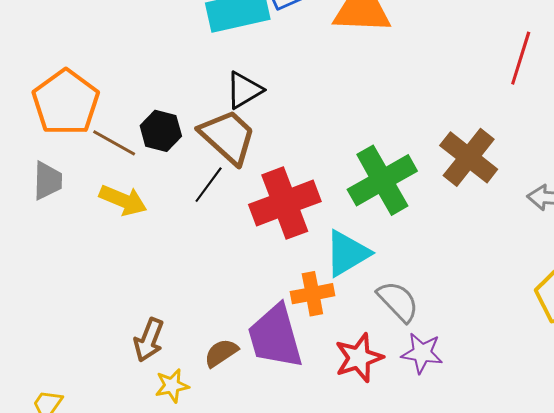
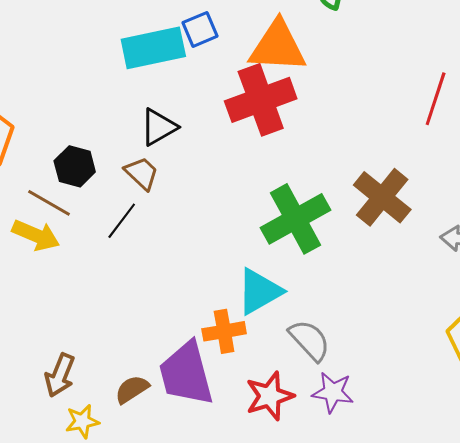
brown trapezoid: (228, 137) -> (142, 173), size x0.6
brown line: (114, 143) -> (49, 203), moved
red cross: (285, 203) -> (261, 100), moved

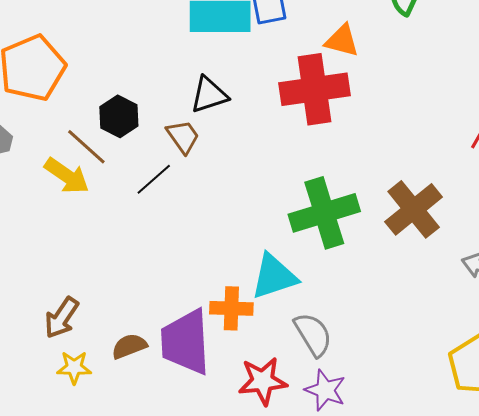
orange triangle: (278, 47) -> (342, 41), size x0.6

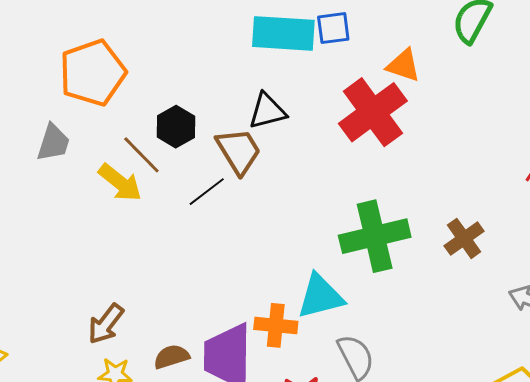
red cross: (314, 89) -> (373, 112), turned -32
brown trapezoid: (183, 137) -> (239, 151), size x1.4
brown cross: (414, 209) -> (464, 238), size x0.7

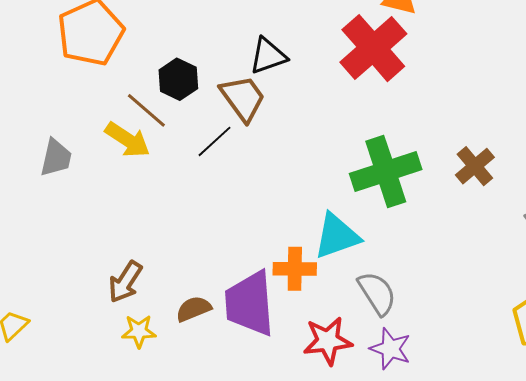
gray trapezoid: (53, 143) -> (56, 158), moved

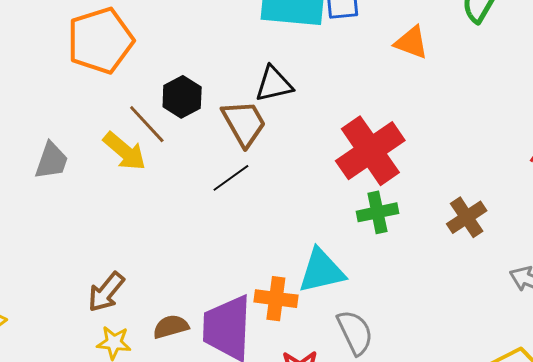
red cross: (373, 48) -> (370, 151), moved
black line: (215, 141) -> (231, 178), moved
green cross: (386, 171) -> (377, 212), size x0.6

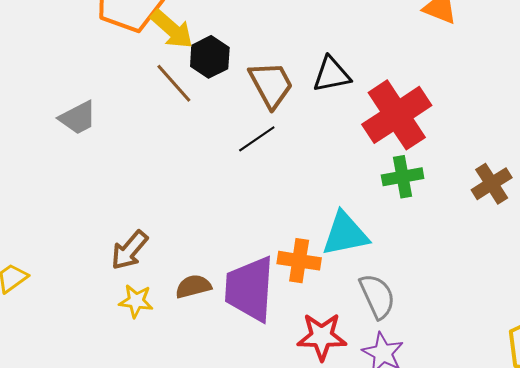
black triangle: (274, 84) -> (332, 74), moved
yellow arrow: (125, 151) -> (172, 29), moved
gray trapezoid: (52, 161) -> (78, 118), turned 42

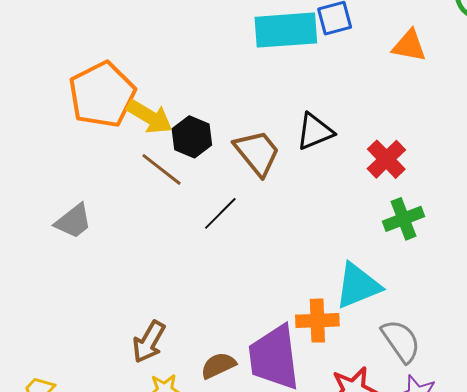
red cross: (397, 115) -> (386, 159), size x0.6
black line: (257, 139) -> (220, 213), moved

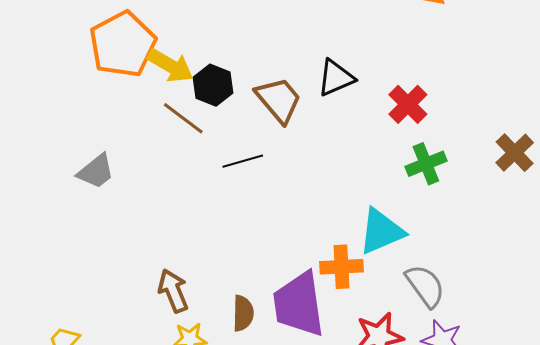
black line: (220, 213) -> (243, 161), turned 30
brown arrow: (149, 342) -> (173, 291), turned 129
brown semicircle: (218, 365) -> (243, 313), turned 117

